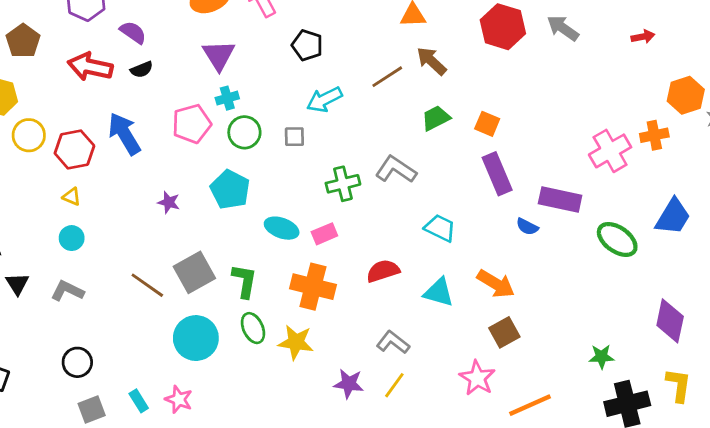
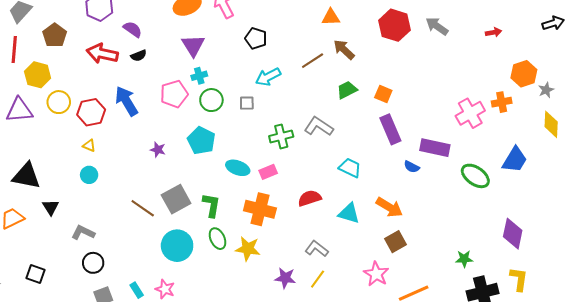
gray L-shape: (67, 291) -> (83, 233), moved

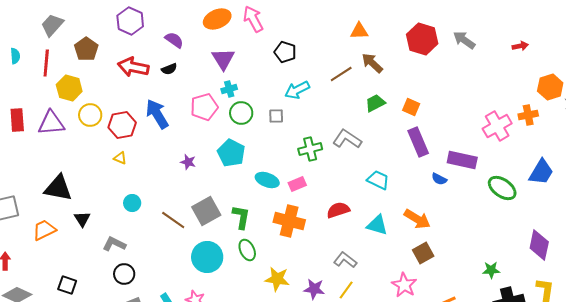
purple semicircle: (133, 29) -> (174, 40), moved
cyan circle: (89, 175) -> (132, 203), moved
yellow star: (248, 249) -> (277, 279), moved

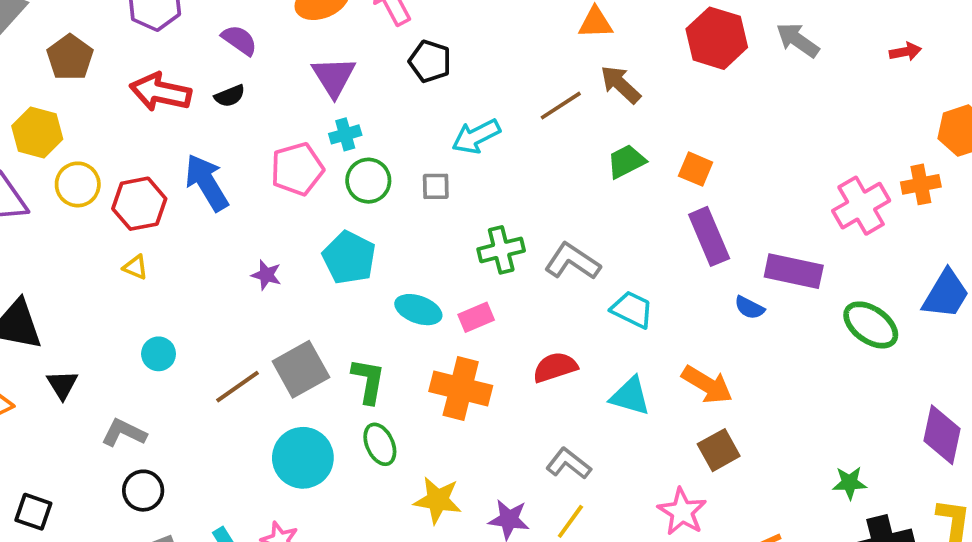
black pentagon: (285, 52) -> (430, 61), moved
gray L-shape: (347, 139) -> (572, 261), moved
brown line: (173, 220) -> (237, 387), turned -70

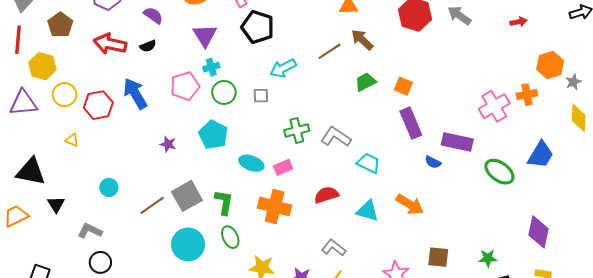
black pentagon: (430, 61) -> (258, 27), size x1.4
yellow triangle: (135, 267) -> (72, 140), moved
brown square: (719, 450) -> (438, 257), moved, turned 35

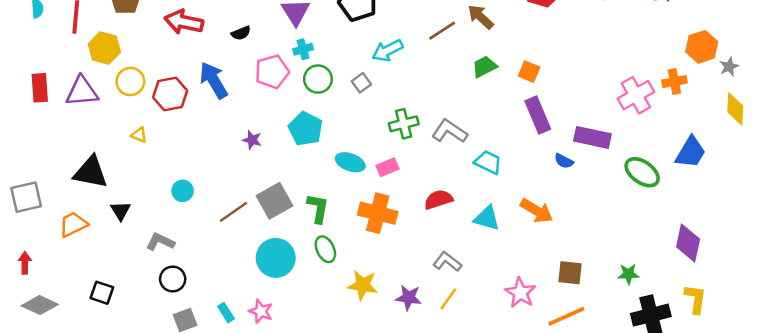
black semicircle: (148, 46) -> (241, 33), moved
gray square: (261, 96) -> (361, 83), turned -35

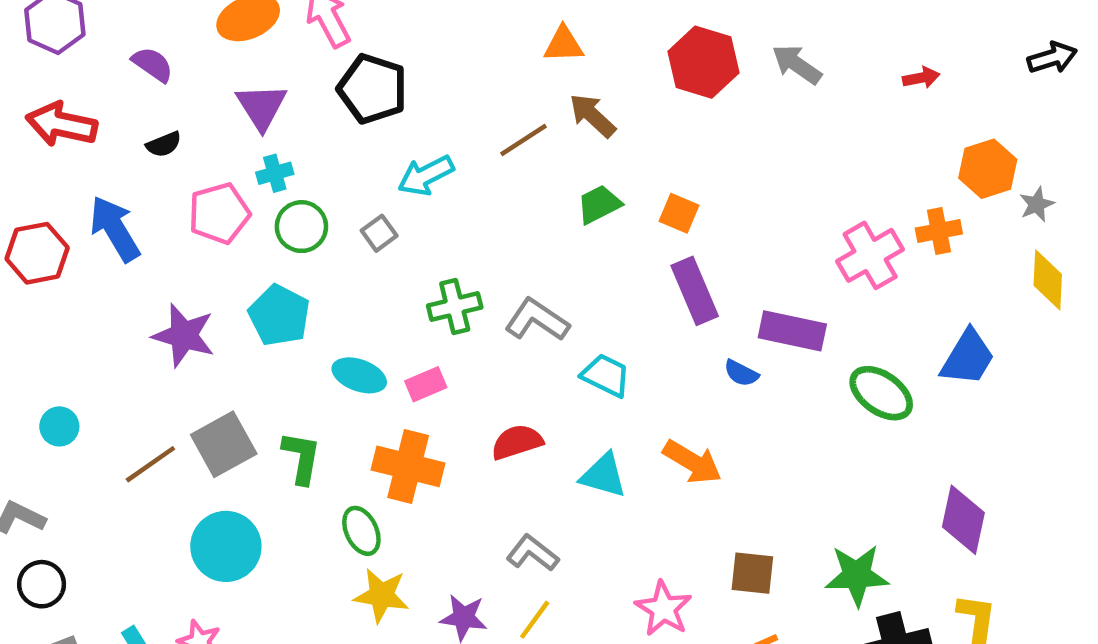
purple star: (252, 140) -> (184, 335), size x1.8
green ellipse: (325, 249) -> (361, 531), moved
green star: (628, 274) -> (857, 575), size x1.6

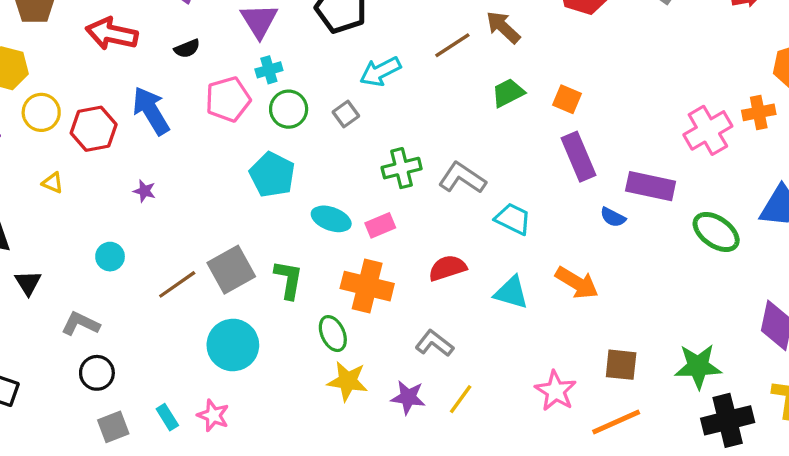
purple star: (184, 335) -> (144, 191), moved, size x0.5
gray L-shape: (532, 553) -> (434, 343), moved

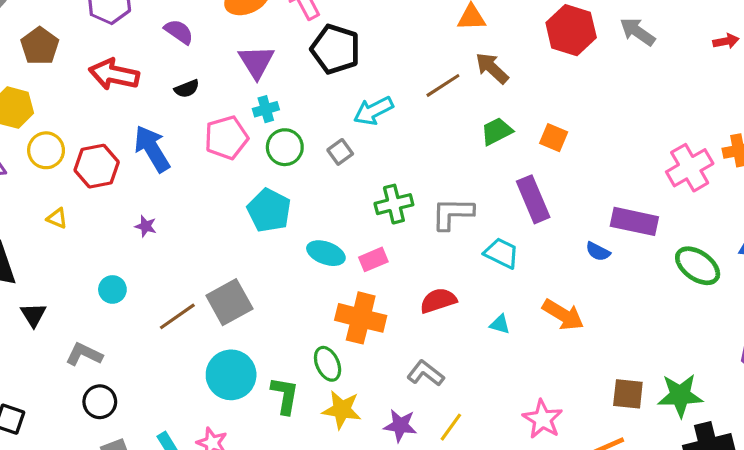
purple rectangle: (579, 157) -> (533, 199), moved
gray L-shape: (462, 178) -> (452, 214), turned -33
green L-shape: (289, 279) -> (285, 395), moved
cyan triangle: (511, 293) -> (500, 324), size x0.6
brown square: (621, 365) -> (628, 394), moved

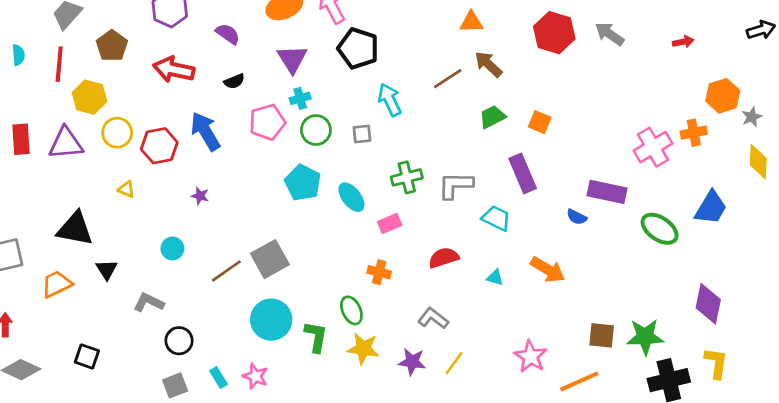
cyan arrow: (373, 111) -> (390, 100), turned 92
gray square: (340, 152) -> (362, 134), turned 30
cyan ellipse: (326, 253) -> (351, 197), moved, turned 32
orange cross: (361, 318) -> (379, 272), size x0.6
black circle: (100, 402) -> (179, 341), moved

